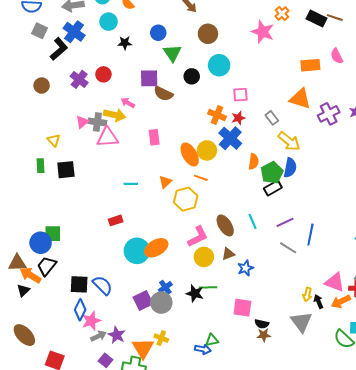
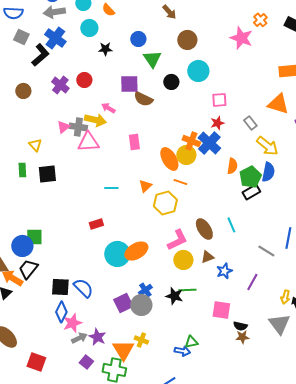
orange cross: (217, 115) -> (191, 141), moved
purple line: (285, 222) -> (252, 282), moved, turned -36

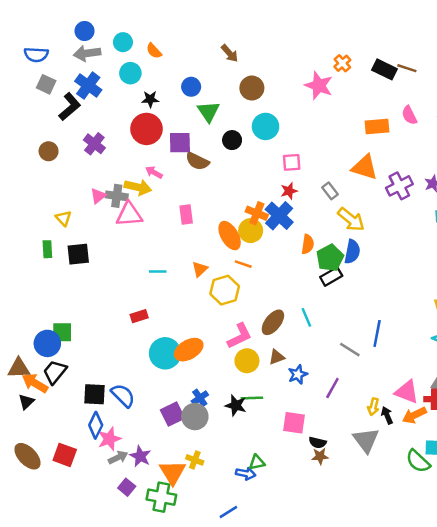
red circle: (84, 80) -> (146, 129), moved, size x1.6
brown ellipse: (204, 229) -> (273, 322), turned 70
red square: (36, 362) -> (65, 455), moved

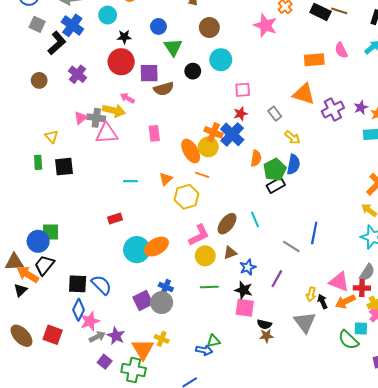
brown semicircle: (197, 161) -> (164, 89), turned -42
yellow arrow: (351, 219) -> (292, 138), size x0.7
blue cross: (200, 398) -> (166, 287), turned -32
black star: (236, 405) -> (244, 290), moved

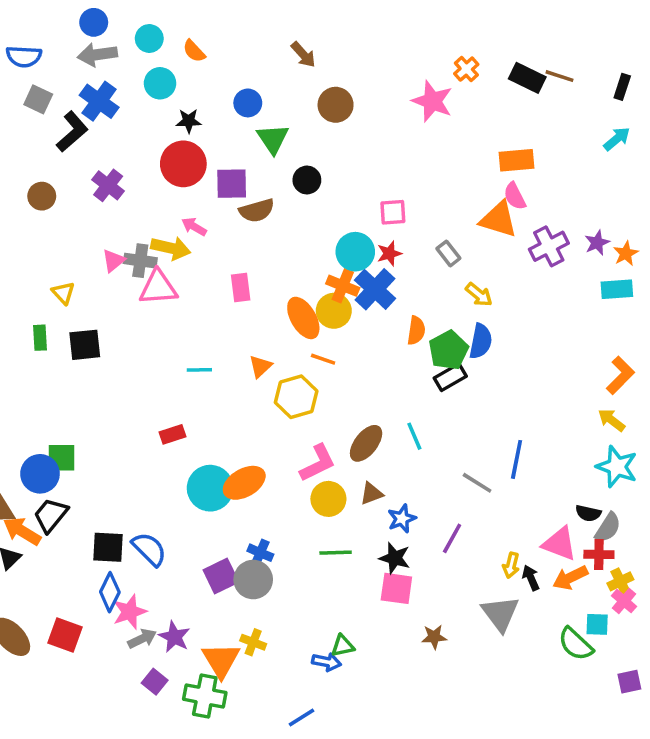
pink semicircle: (341, 50) -> (515, 196), moved
cyan circle: (221, 60) -> (355, 252), moved
black semicircle: (264, 324) -> (588, 513), moved

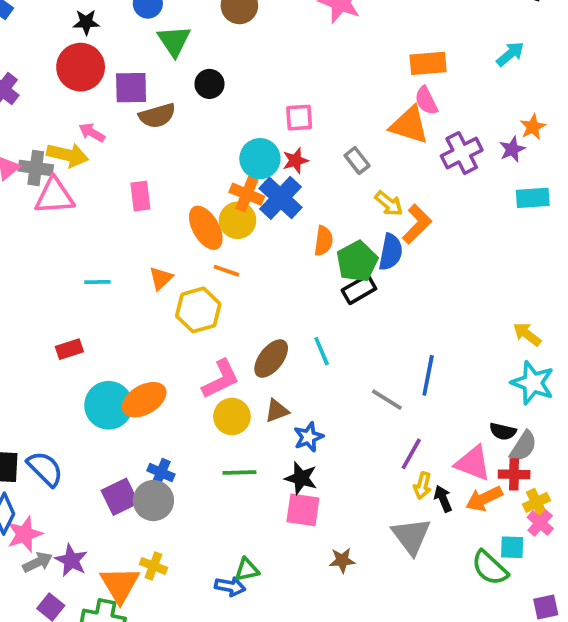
cyan arrow: (617, 139) -> (510, 54), moved
orange star: (626, 253) -> (533, 127), moved
orange L-shape: (620, 375) -> (417, 224), moved
purple line: (452, 538) -> (411, 454), moved

